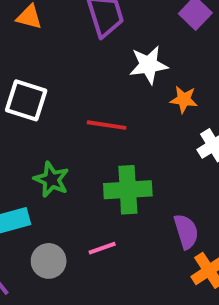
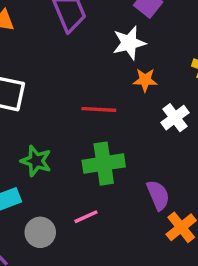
white star: (149, 65) -> (129, 43), moved
red line: (107, 125) -> (99, 109), moved

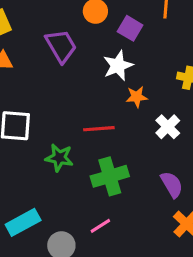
green star: (36, 161) -> (59, 158), moved
purple semicircle: (158, 195) -> (172, 185), moved

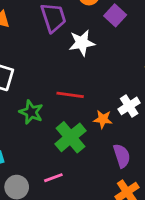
white star: (118, 66) -> (82, 43), moved
orange star: (137, 97) -> (103, 119), moved
green cross: (110, 176) -> (71, 137), turned -36

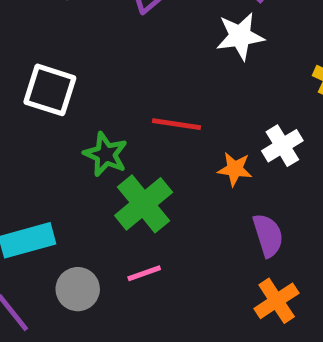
white star: (82, 43) -> (240, 36), moved
green cross: (71, 137) -> (144, 204), moved

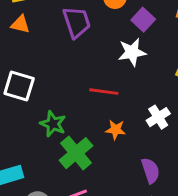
red line: (176, 124) -> (104, 92), moved
orange star: (235, 169) -> (116, 130), moved

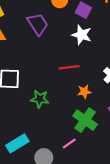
white star: (132, 52) -> (82, 35), turned -30
green cross: (76, 153) -> (85, 120), moved

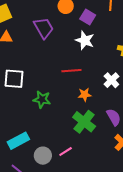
pink line: (69, 143) -> (66, 152), moved

